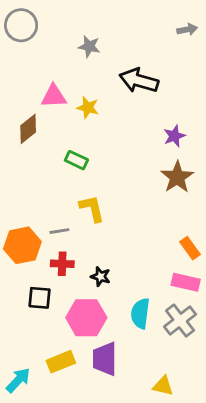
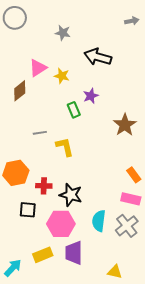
pink triangle: (54, 96) -> (38, 68), turned -30
purple star: (174, 136) -> (91, 96), moved
green rectangle: (76, 160) -> (74, 110), moved, turned 42
gray line: (59, 231) -> (40, 133), moved
black star: (101, 277) -> (71, 195), size x1.6

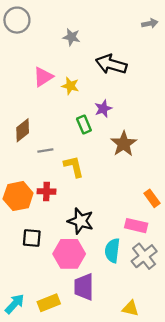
brown diamond: (20, 91) -> (23, 130), moved
brown star: (125, 125) -> (124, 144), moved
red cross: (44, 186) -> (46, 191), moved
pink rectangle: (131, 199) -> (136, 226), moved
yellow rectangle: (43, 255) -> (49, 303), moved

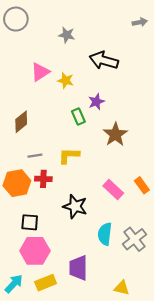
gray line: (45, 151) -> (35, 156), moved
yellow L-shape: (74, 166) -> (69, 156), turned -75
pink rectangle: (136, 226) -> (113, 190), moved, turned 30
pink hexagon: (69, 254) -> (35, 251), moved

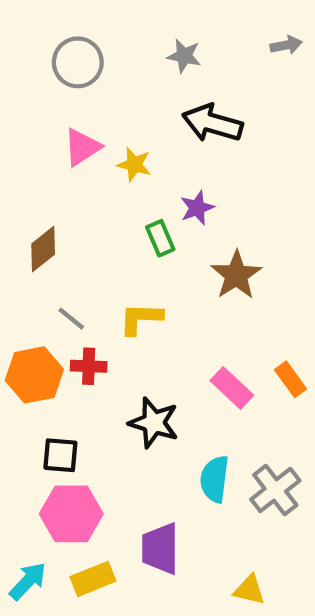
gray circle: (16, 19) -> (78, 62), moved
gray star: (67, 35) -> (184, 56), moved
gray line: (35, 156) -> (71, 319), turned 48

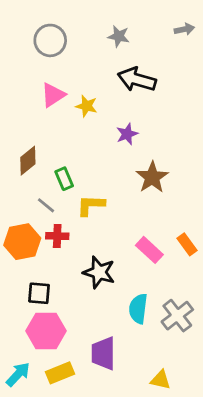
green rectangle: (160, 238) -> (64, 179), moved

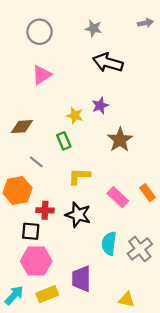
yellow star: (87, 106) -> (75, 116), moved
brown diamond: (28, 161) -> (22, 127), turned 35
green rectangle: (64, 179) -> (64, 141), moved
yellow L-shape: (91, 205) -> (79, 176), moved
red cross: (57, 236) -> (45, 210), moved

